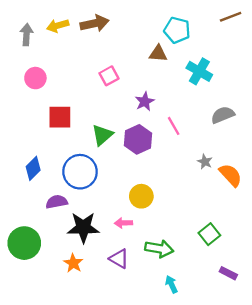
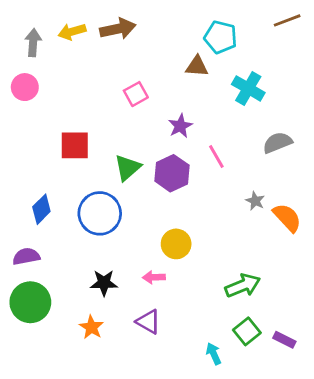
pink circle: (35, 78) -> (25, 87), moved
purple semicircle: (57, 202) -> (26, 256), moved
black star: (83, 227) -> (104, 283), size x0.7
green square: (209, 234) -> (247, 331), moved
green arrow: (159, 249) -> (243, 286), moved, turned -32

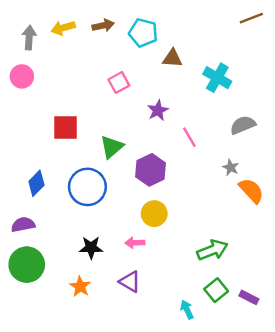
brown arrow: (118, 29) -> (103, 25), size x0.7
cyan pentagon: (221, 37) -> (143, 33), moved
purple hexagon: (172, 173) -> (151, 170), moved
gray star: (255, 201) -> (231, 167), moved

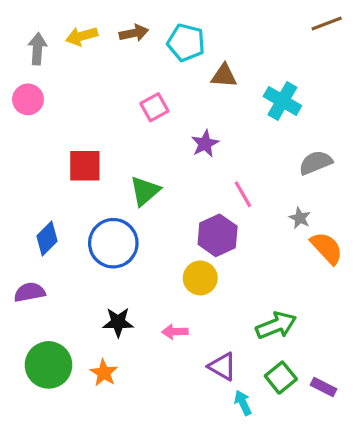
pink line: (189, 137) -> (243, 194), moved
purple hexagon: (151, 170) -> (218, 235), moved
pink arrow: (135, 243) -> (175, 332), moved
green circle: (27, 265) -> (49, 365), moved
purple triangle: (130, 282) -> (222, 366), moved

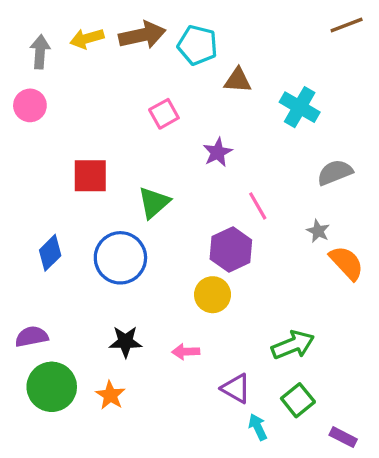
brown arrow: (134, 33) -> (142, 35), size x1.5
purple semicircle: (30, 292) -> (32, 337), moved
purple rectangle: (324, 387) -> (343, 437), moved

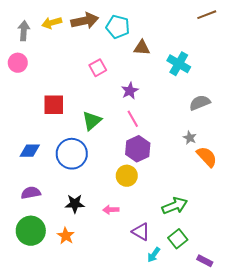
pink line: (258, 206) -> (133, 119), moved
blue diamond: (50, 253) -> (30, 151), turned 45
purple semicircle: (32, 337) -> (31, 193), moved
cyan arrow: (258, 427) -> (154, 255), turned -119

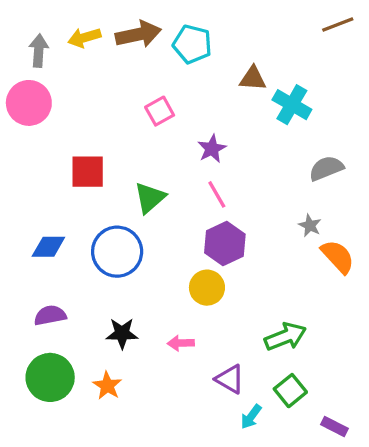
brown triangle: (142, 48) -> (253, 78), moved
pink circle: (18, 63) -> (29, 103), size x1.4

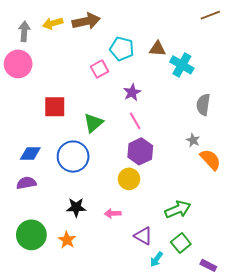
cyan pentagon: (192, 44) -> (122, 49), moved
gray semicircle: (326, 168) -> (203, 105), turned -60
purple semicircle: (50, 315) -> (26, 183), moved

